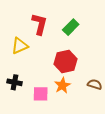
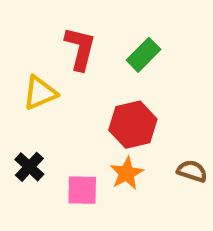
black cross: (14, 82) -> (29, 167), turned 32

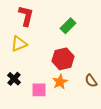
red L-shape: (80, 48) -> (26, 16), moved
brown semicircle: (192, 171) -> (91, 81), turned -144

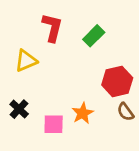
red L-shape: (26, 16) -> (52, 28), moved
red hexagon: (63, 59) -> (117, 81), moved

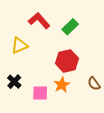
red L-shape: (52, 28) -> (39, 21), turned -55
red hexagon: (117, 81) -> (67, 61), moved

